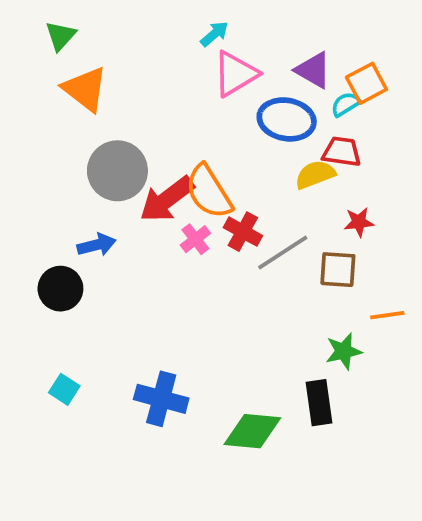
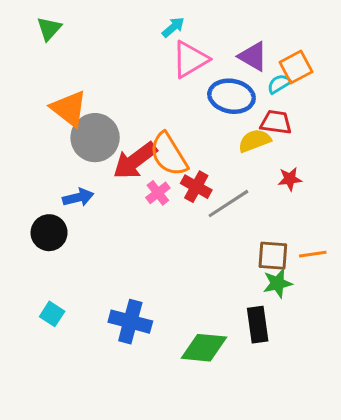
orange triangle: (85, 89) -> (69, 108), moved
brown square: (338, 270) -> (273, 256), moved

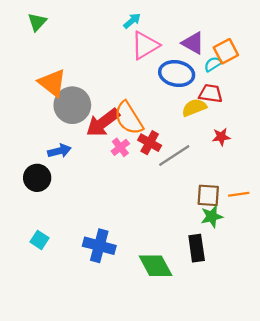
green diamond: (204, 348) -> (156, 266), turned 56

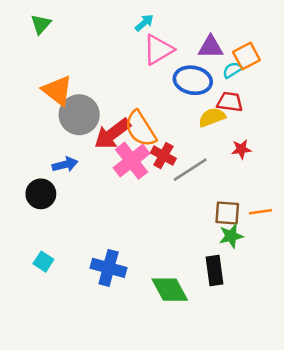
purple triangle: (193, 43) -> (211, 47), turned -30
pink cross: (120, 147) -> (132, 161), size x1.8

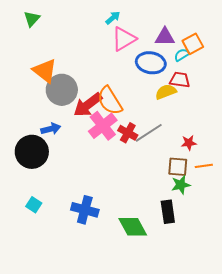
red star: (241, 149) -> (189, 143), moved
red cross: (163, 156) -> (128, 133), moved
black circle: (41, 194) -> (32, 152), size x1.4

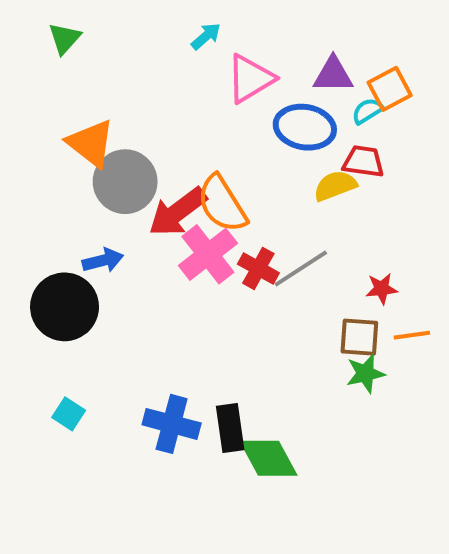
cyan arrow: (113, 18) -> (206, 36), moved
black rectangle: (168, 212) -> (230, 428), moved

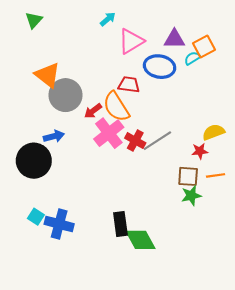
red trapezoid: (363, 161) -> (129, 85), moved
yellow semicircle: (335, 186) -> (213, 132), moved
red arrow: (178, 212) -> (93, 111), size x0.6
blue cross: (172, 424) -> (59, 224), moved

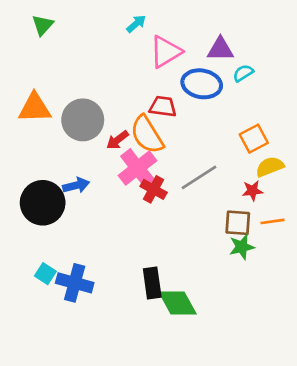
orange square: (204, 46) -> (254, 139), moved
orange triangle: (48, 75) -> (35, 108), moved, turned -40
blue arrow: (54, 136) -> (76, 185), moved
red cross: (135, 141) -> (154, 189), moved

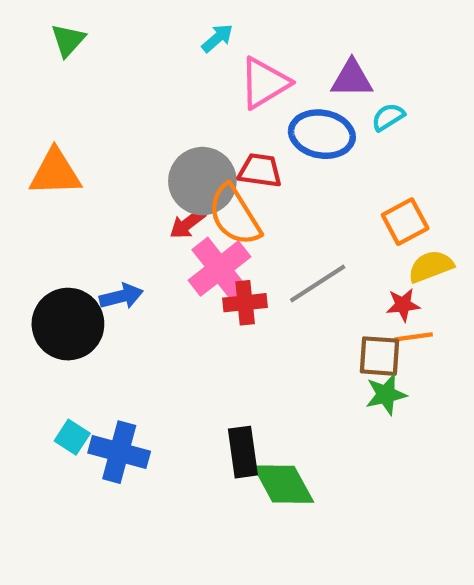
gray circle: (83, 120) -> (202, 181), moved
red cross: (154, 189) -> (245, 303), turned -35
orange line: (273, 221) -> (414, 337), moved

